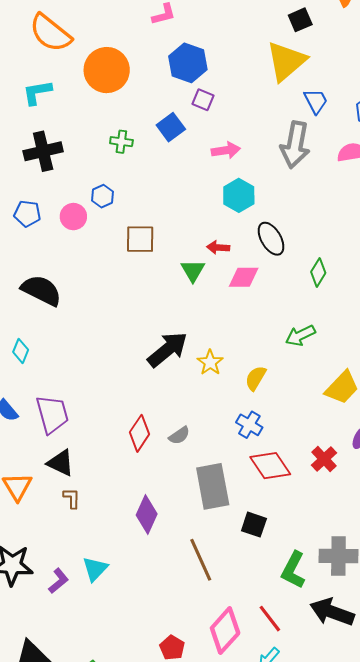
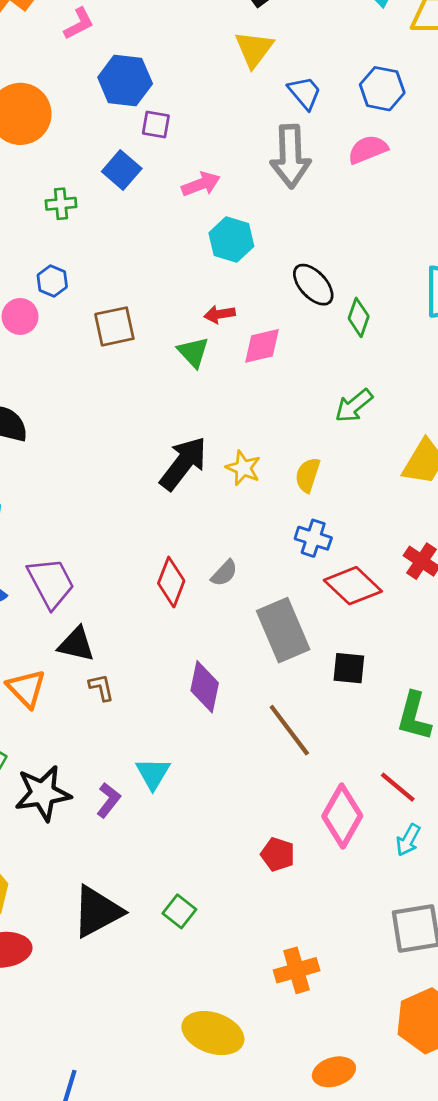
yellow triangle: (286, 61) -> (254, 49), size x0.7
black ellipse: (271, 239) -> (313, 285), moved

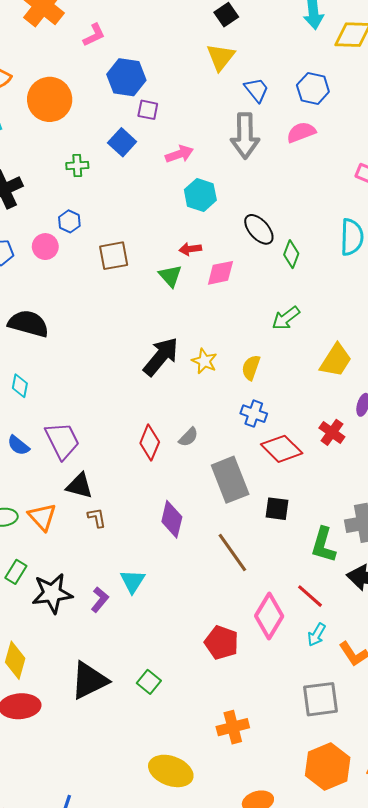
red pentagon: (278, 854) -> (222, 643), size x1.4

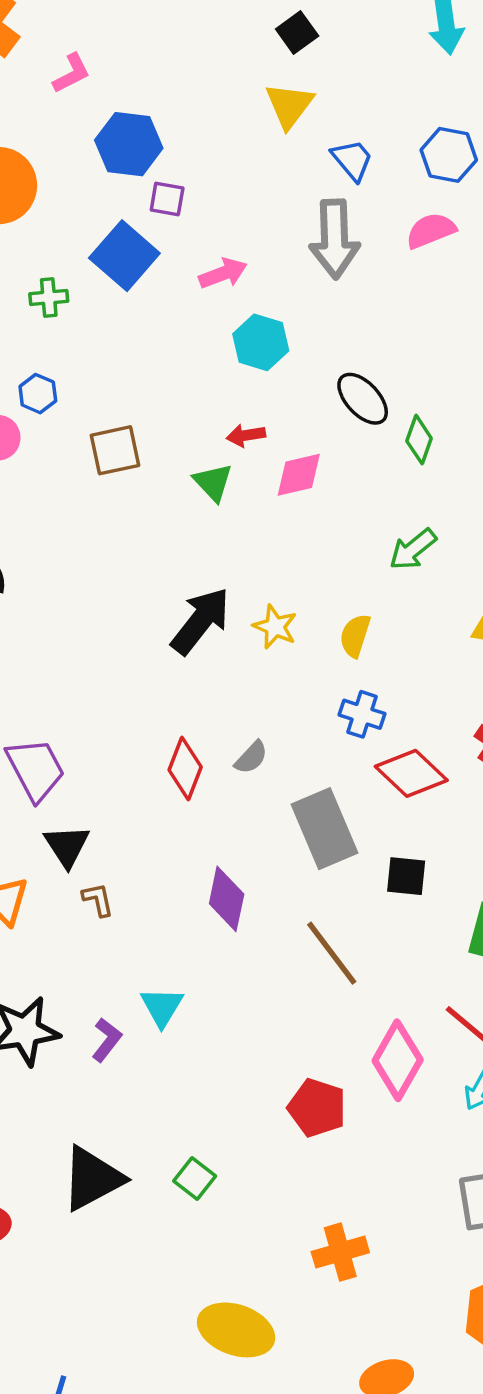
blue square: (122, 142) -> (124, 256), size x1.4
black triangle: (79, 486) -> (67, 846), turned 44

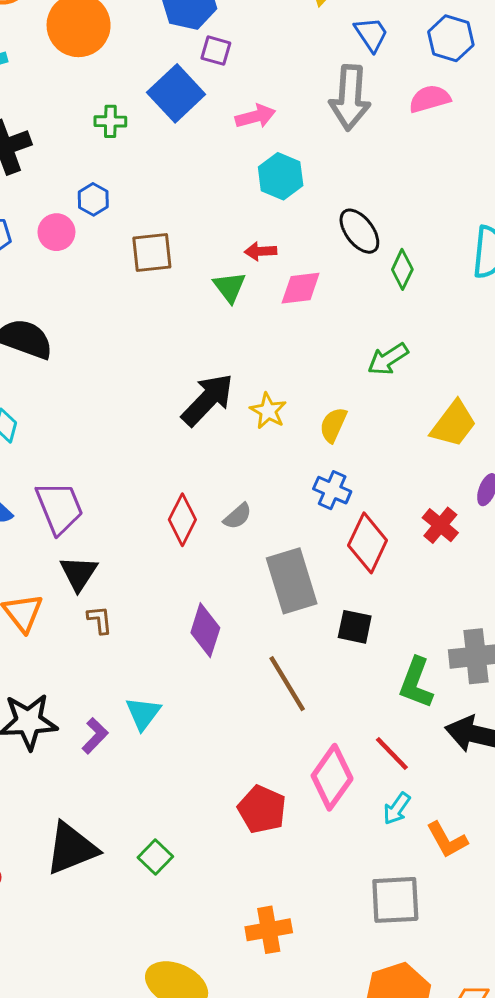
red diamond: (411, 773) -> (368, 543), turned 66

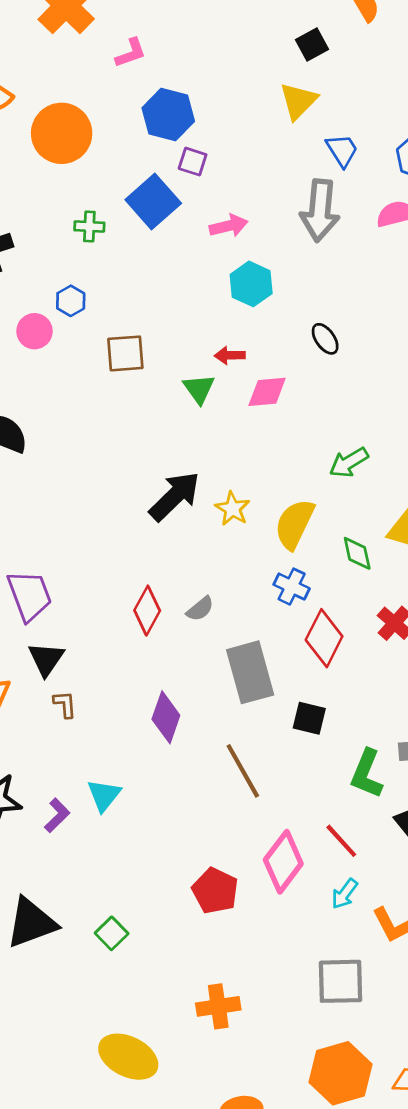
black ellipse: (359, 231) -> (325, 339), size x0.7
green diamond: (402, 269) -> (357, 553), moved, turned -39
yellow semicircle: (333, 425) -> (294, 524), size x1.5

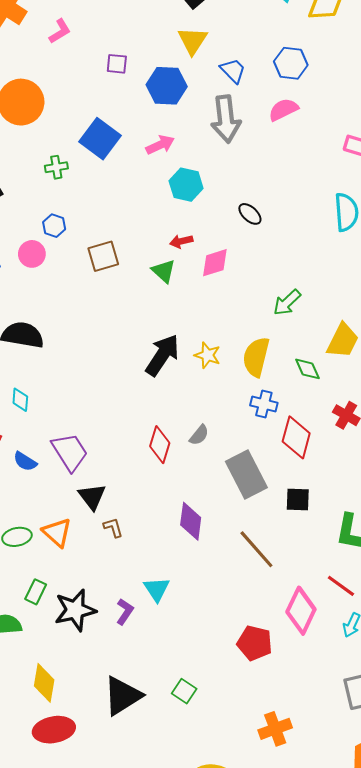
blue hexagon: (168, 115) -> (167, 86), moved
purple square: (193, 162) -> (117, 64), moved

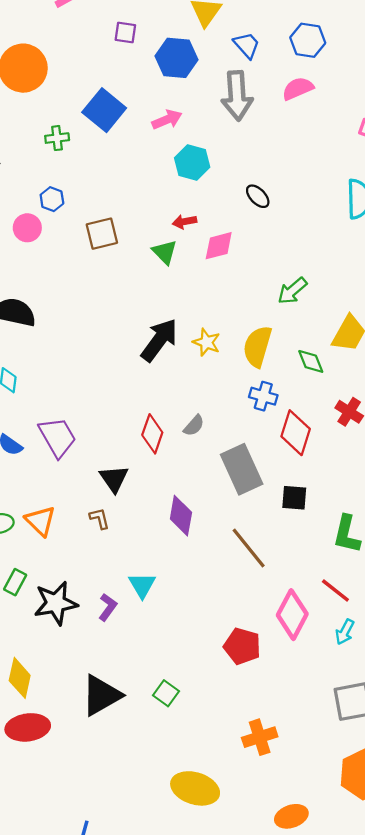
black triangle: (92, 497) -> (114, 479), moved

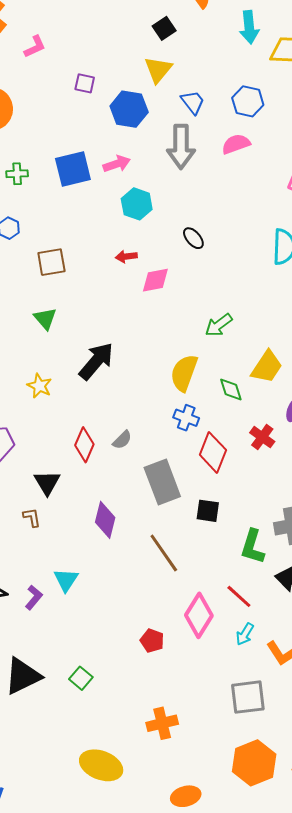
blue square: (104, 110) -> (73, 169), moved, turned 33
green triangle: (165, 252) -> (45, 319), moved
yellow star: (207, 342) -> (39, 386), moved
red pentagon: (242, 646) -> (152, 641), size x0.7

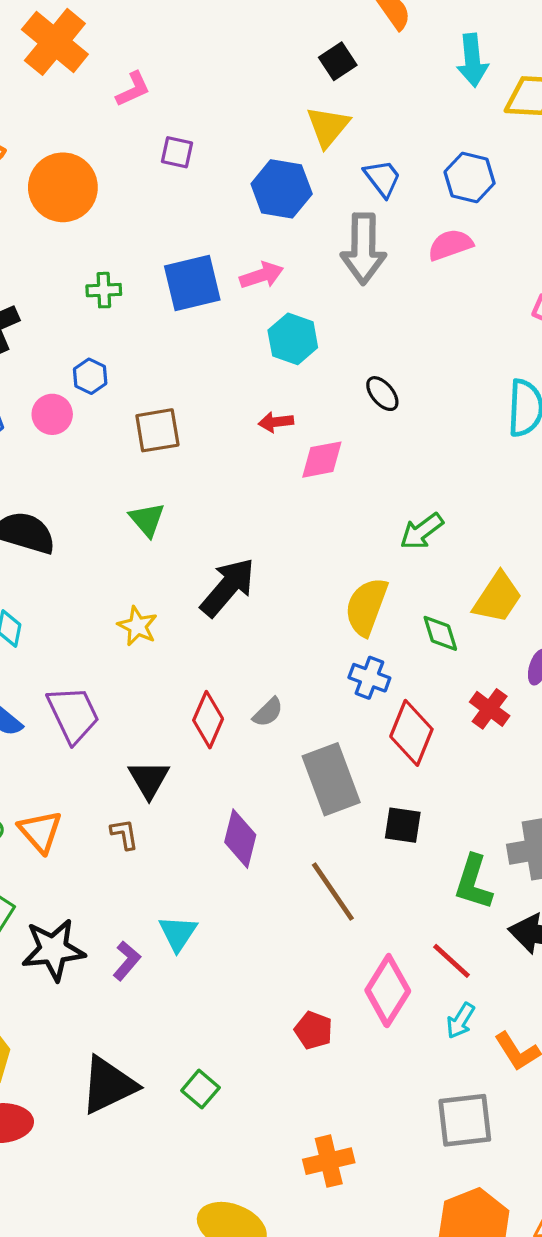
purple square: (85, 83) -> (177, 152), moved

